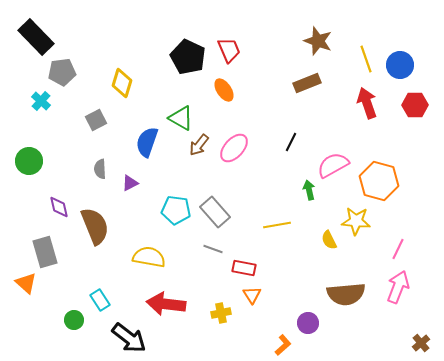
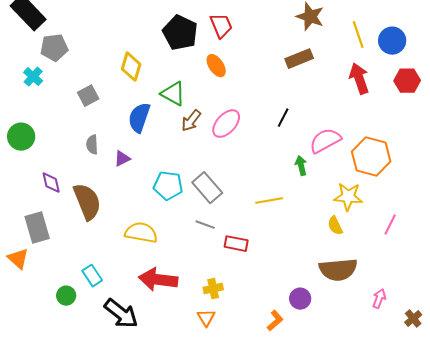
yellow diamond: (122, 83) -> (131, 67), moved
yellow semicircle: (329, 240) -> (335, 226), moved
pink arrow: (398, 287) -> (379, 299), moved, size x0.6
orange triangle: (252, 295) -> (206, 318), moved

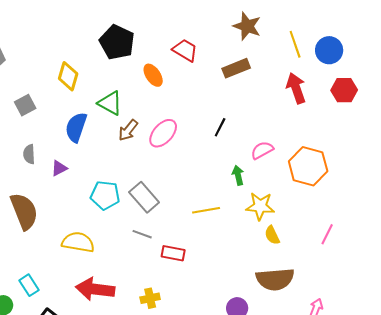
red trapezoid: (221, 26) -> (185, 50), moved, turned -36
pink semicircle: (325, 141) -> (262, 150), size x0.7
yellow star: (348, 197) -> (260, 206), moved

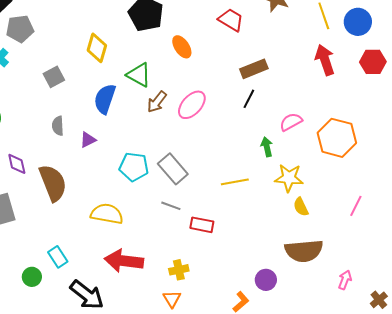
red trapezoid: (185, 50) -> (231, 20), moved
brown rectangle: (236, 68) -> (254, 69), moved

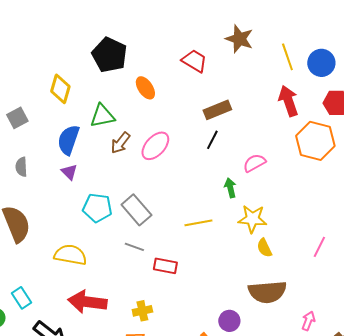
green triangle: (139, 75) -> (102, 116), turned -40
orange hexagon: (337, 138) -> (315, 141), moved
purple triangle: (88, 140) -> (69, 172), moved, turned -48

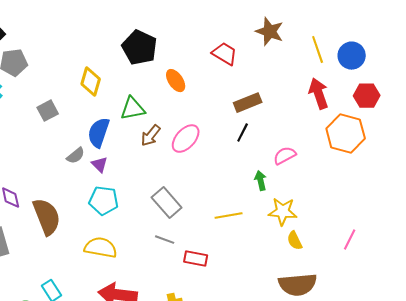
gray semicircle: (21, 167) -> (76, 156), moved, turned -126
cyan pentagon: (97, 208) -> (104, 201), moved

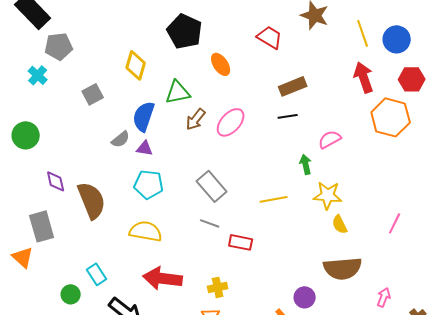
black line: (243, 133) -> (288, 116), turned 54
purple triangle: (100, 165) -> (145, 148), turned -36

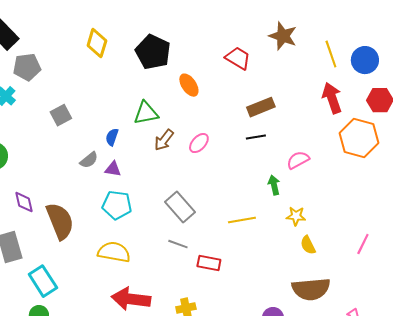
yellow diamond: (136, 65) -> (97, 43), moved
blue semicircle: (144, 116) -> (112, 137), size x0.6
pink ellipse: (231, 122) -> (199, 143), size x0.7
yellow star: (328, 195) -> (296, 216), size x0.7
cyan rectangle: (97, 274) -> (43, 281), moved, size x1.4

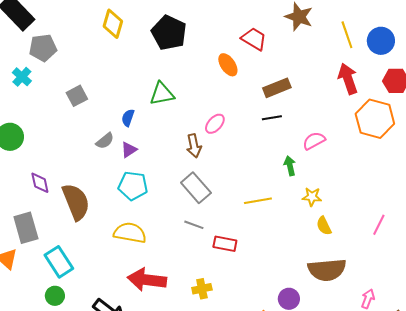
orange ellipse: (189, 85) -> (228, 65), moved
brown arrow: (164, 140) -> (194, 146), moved, turned -50
purple triangle: (113, 169) -> (129, 150), turned -42

